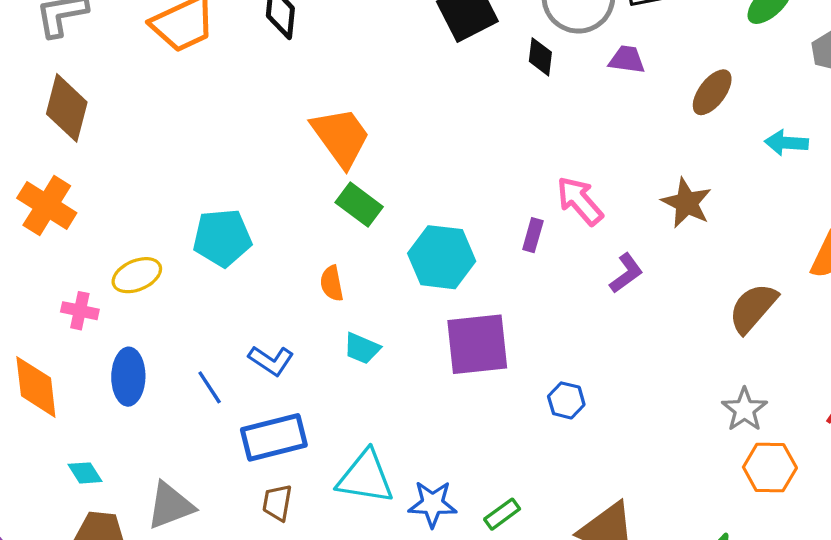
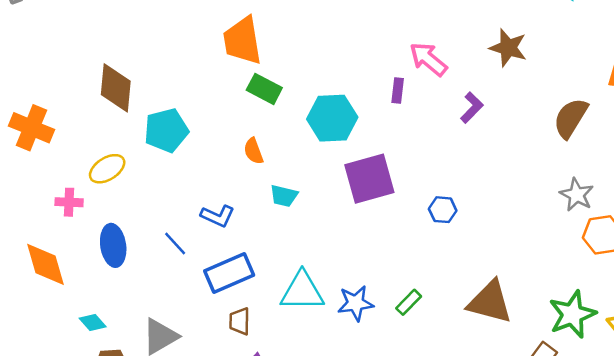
brown diamond: (67, 108) -> (116, 88), moved
orange trapezoid: (341, 137) -> (242, 41), turned -144

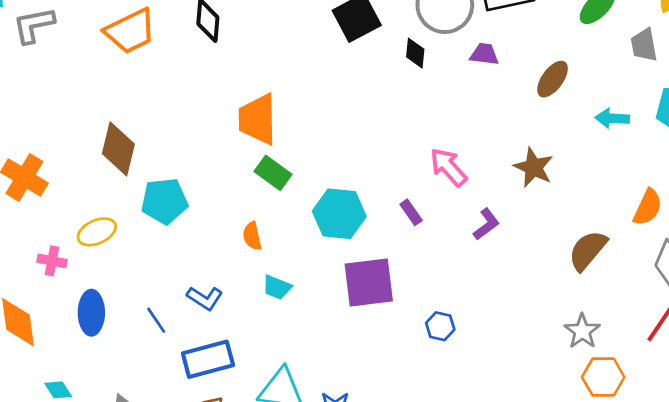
purple rectangle: (398, 91) -> (411, 212), moved, turned -50

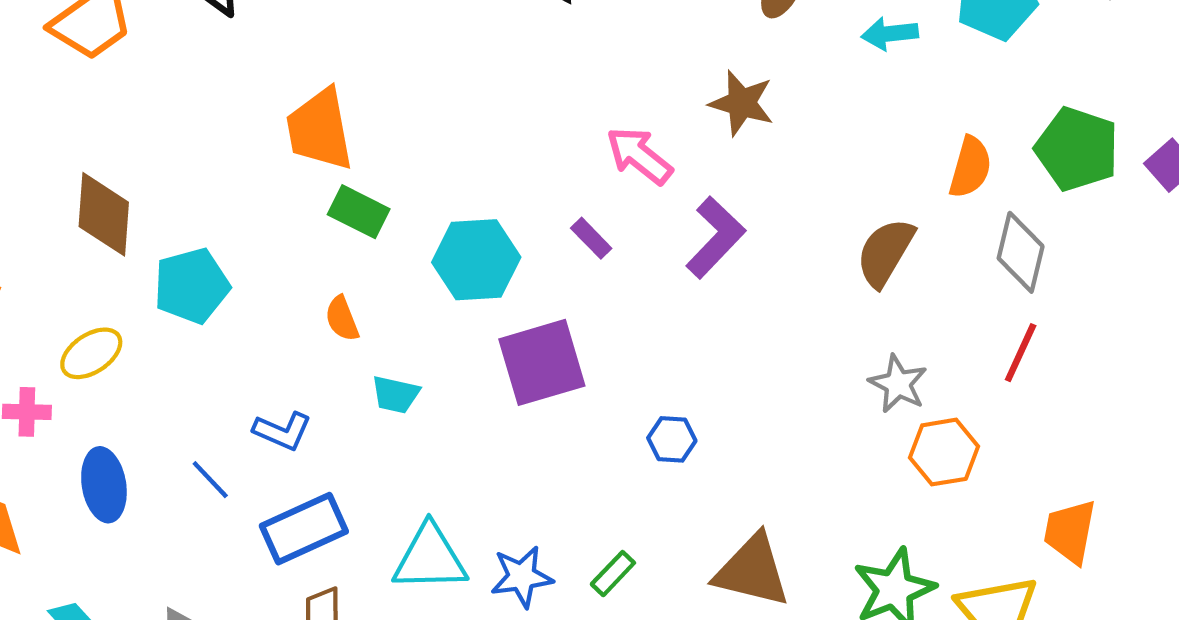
brown star: (533, 167) -> (742, 103), moved
purple L-shape: (486, 224) -> (715, 237), size x1.5
blue hexagon: (440, 326) -> (672, 439), moved

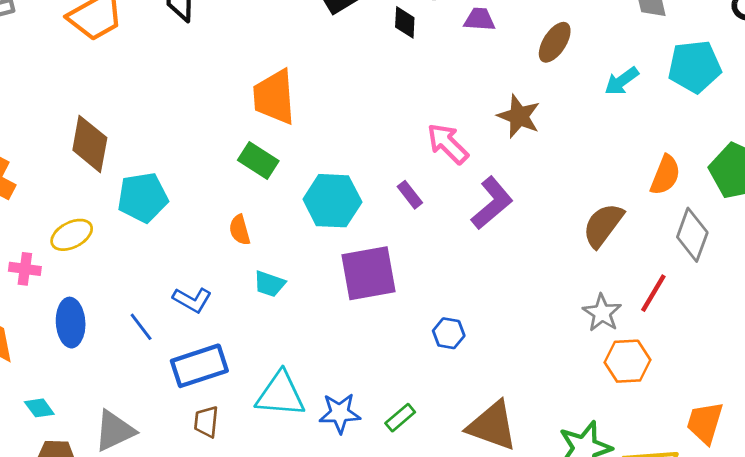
cyan arrow: (890, 34) -> (622, 81), turned -36
orange trapezoid: (320, 130) -> (274, 97), moved
red line: (1021, 353) -> (653, 293), moved

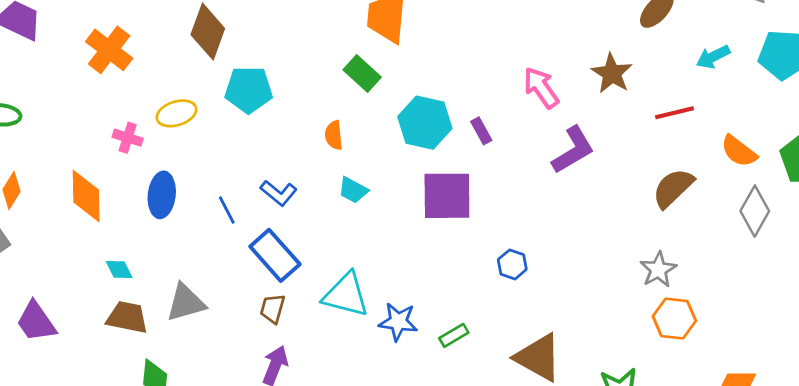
orange semicircle: (665, 175) -> (739, 151), turned 96
purple rectangle: (410, 195) -> (481, 131), moved
red line: (653, 293) -> (675, 113), moved, turned 36
blue rectangle: (199, 366) -> (275, 255), turned 57

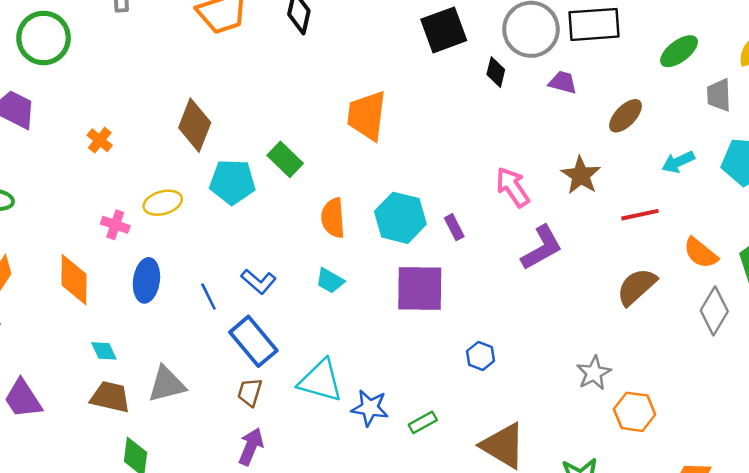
orange cross: (109, 50) -> (100, 140), size x0.6
green rectangle: (362, 74) -> (285, 159), moved
orange semicircle: (334, 135) -> (333, 218), moved, size x1.4
gray star: (658, 270) -> (594, 373), moved

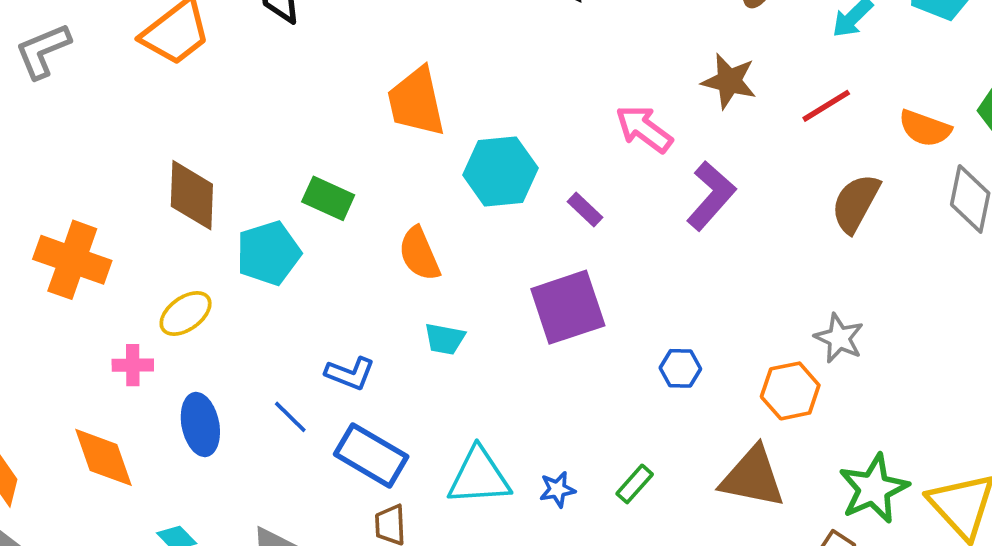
orange cross: (100, 140) -> (72, 260), size x2.0
cyan hexagon: (400, 218) -> (500, 171), moved
blue star: (370, 408) -> (557, 489), size x0.7
orange hexagon: (635, 412) -> (790, 391), moved

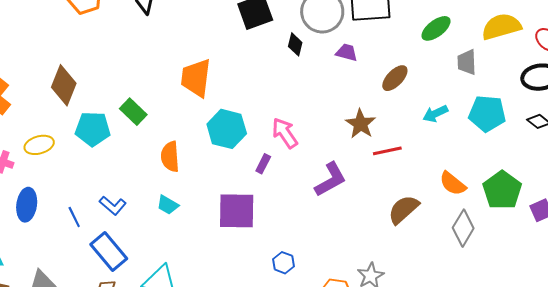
red line: (826, 106) -> (387, 151), moved
pink arrow: (644, 129) -> (285, 133), moved
purple rectangle: (585, 209) -> (263, 164), turned 54

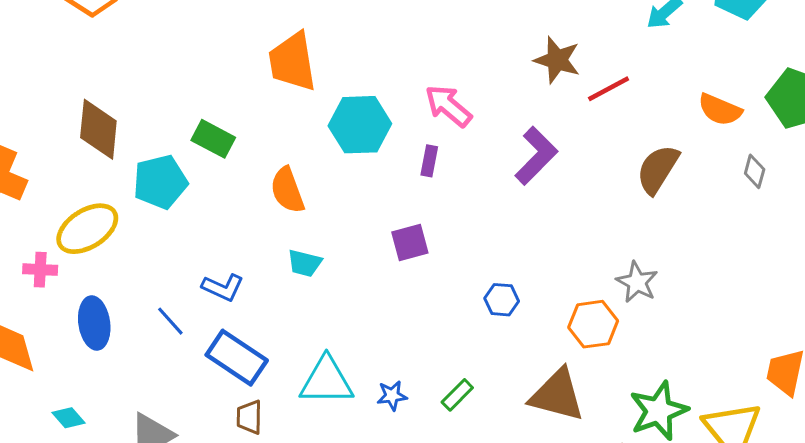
yellow ellipse: (39, 145) -> (87, 229), size x1.4
purple square: (237, 211) -> (410, 243), size x0.6
gray diamond: (463, 228) -> (755, 171), size x0.6

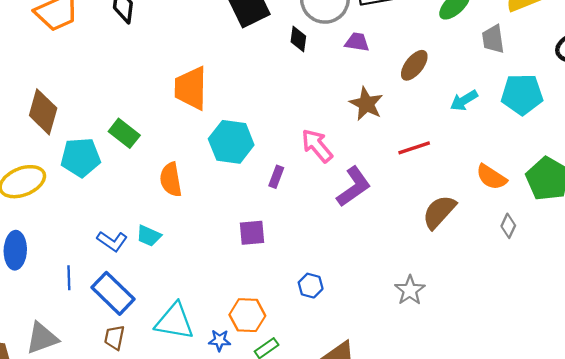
brown star: (557, 60) -> (366, 104), moved
pink arrow: (448, 106) -> (317, 146), moved
cyan trapezoid: (305, 263) -> (149, 236), moved
blue line: (170, 321) -> (69, 278), moved, turned 30
orange hexagon: (593, 324) -> (247, 315), moved

